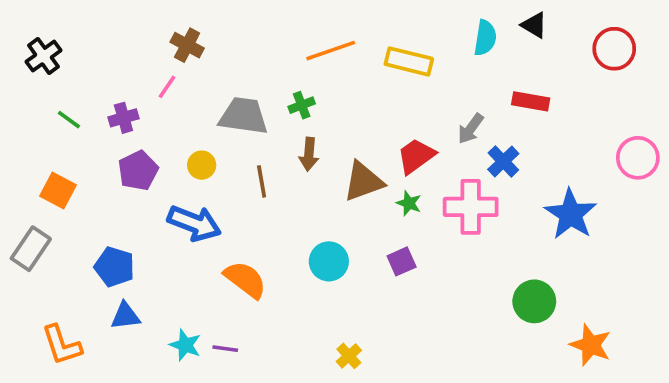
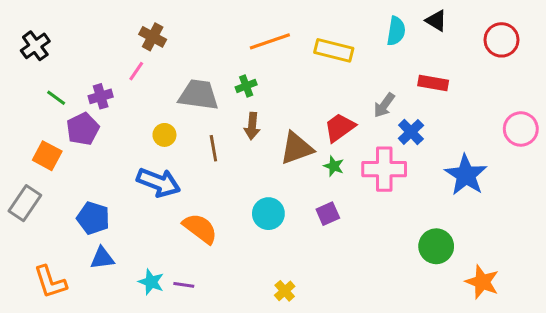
purple pentagon: (138, 171) -> (83, 129), moved

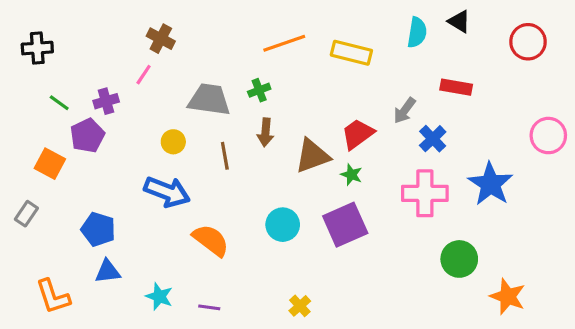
black cross: (35, 46) -> (37, 48), turned 32
pink cross: (384, 169) -> (425, 193), moved
gray rectangle: (25, 203) -> (26, 214), size x0.7
purple square: (328, 214) -> (345, 225), size x1.8
purple line: (184, 285) -> (209, 307), moved

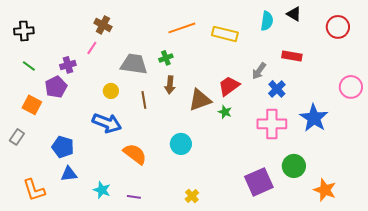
green line: (59, 103) -> (29, 66), moved
purple square: (345, 225) -> (259, 182), moved

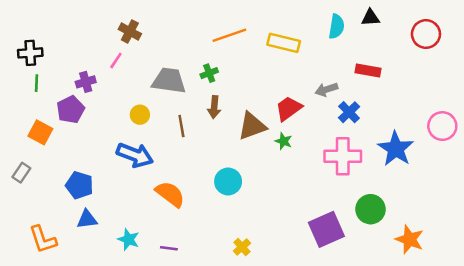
black triangle: (294, 14) -> (370, 18), turned -35
black cross: (24, 31) -> (30, 53), moved
green line: (29, 66) -> (37, 83), turned 56
gray arrow: (259, 71) -> (326, 89), turned 36
pink circle: (351, 87) -> (442, 126), moved

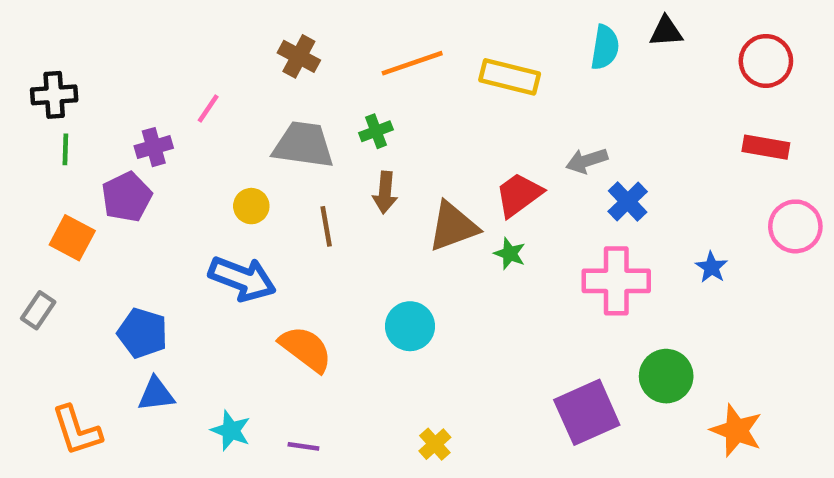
brown cross: (130, 32) -> (299, 56), moved
red rectangle: (368, 71) -> (766, 147), moved
blue star: (396, 149) -> (711, 267), size x0.5

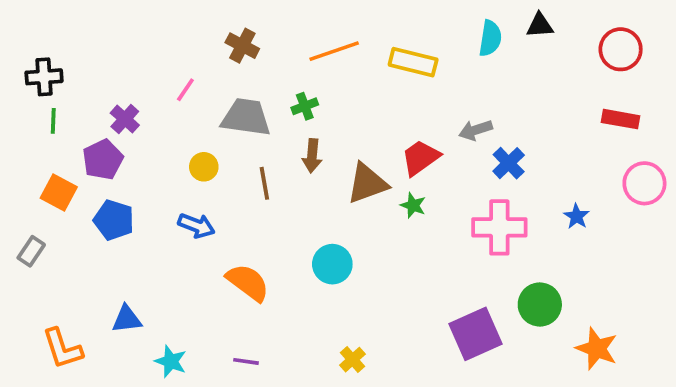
pink line: (208, 109) -> (185, 90), moved
purple cross: (154, 147) -> (125, 119), turned -32
blue arrow: (242, 279) -> (196, 226), size x0.7
blue pentagon: (142, 333) -> (114, 220), moved
cyan star: (231, 430) -> (171, 361), moved

